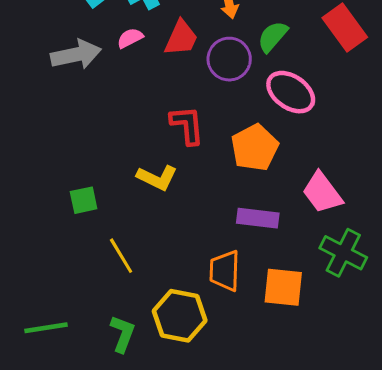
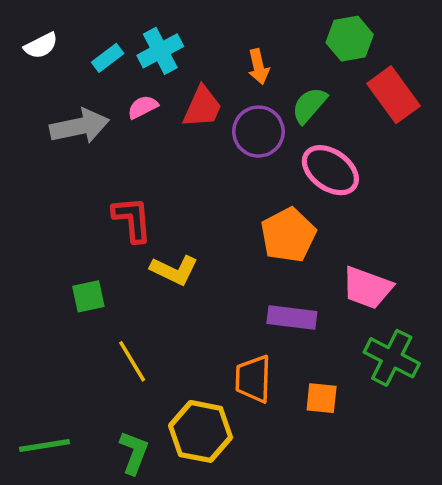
red L-shape: (187, 125) -> (132, 219), moved
pink trapezoid: (322, 193) -> (367, 288), turned -33
orange square: (283, 287) -> (322, 398), size x0.7

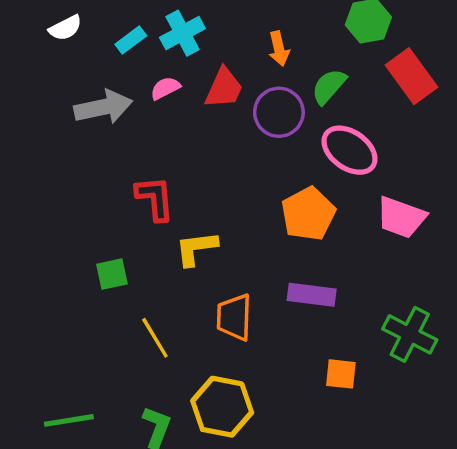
yellow L-shape: (174, 270) -> (196, 248), turned 147
pink trapezoid: (367, 288) -> (401, 217), moved
orange trapezoid: (253, 379) -> (234, 317), moved

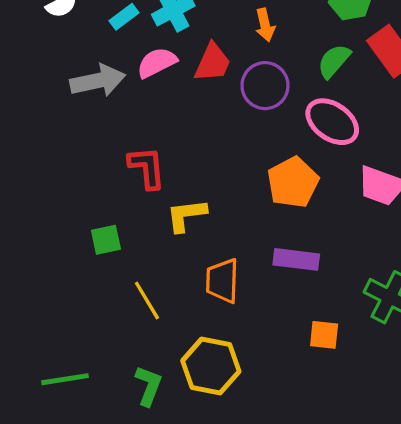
green semicircle: (329, 86) -> (334, 61), moved
pink semicircle: (165, 88) -> (157, 63), size x1.4

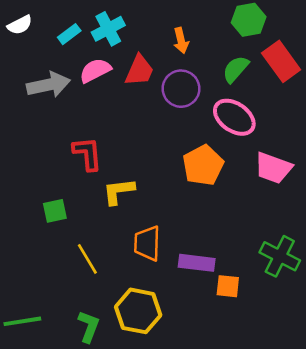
purple rectangle: (296, 259) -> (197, 263), moved

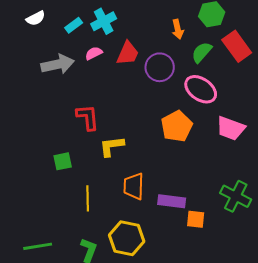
orange arrow: (181, 41) -> (178, 29), moved
pink semicircle: (95, 70) -> (94, 53), size x0.7
yellow line: (87, 259) -> (88, 198), turned 30

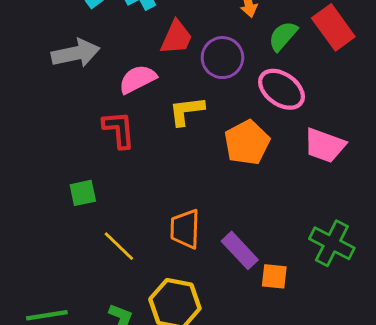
pink semicircle: (94, 53) -> (138, 79), moved, size x1.5
yellow L-shape: (112, 146) -> (186, 111), moved
yellow line: (88, 198) -> (119, 246), turned -45
purple rectangle: (172, 201) -> (240, 250), turned 40

